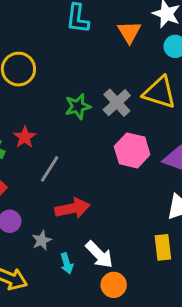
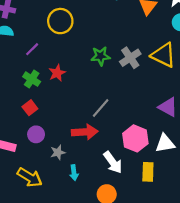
pink hexagon: (132, 150) -> (135, 138), moved
gray line: (50, 169) -> (101, 108), moved
white arrow: (99, 255) -> (113, 162), moved

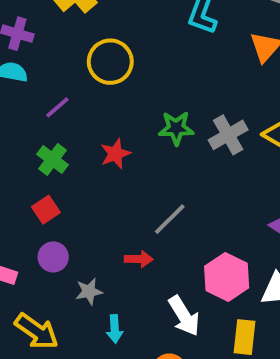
red star: (57, 73) -> (115, 154), moved
red arrow: (85, 132) -> (139, 259), size x0.6

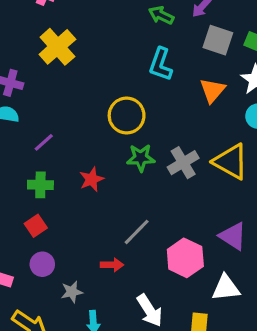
yellow circle: (110, 62) -> (127, 116), moved
green cross: (52, 160) -> (40, 185), turned -35
pink hexagon: (227, 277) -> (185, 258), moved

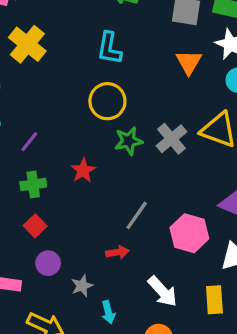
cyan L-shape: (161, 64) -> (109, 48), moved

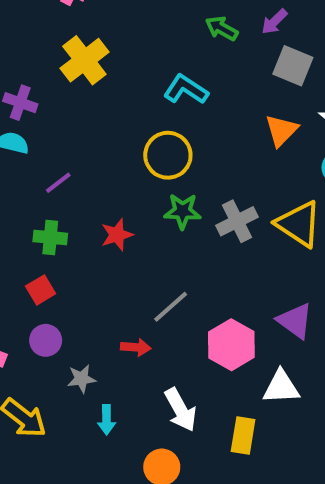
cyan L-shape: (109, 48) -> (186, 89), turned 100

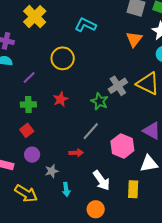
yellow circle: (168, 155) -> (63, 58), moved
green star: (183, 211) -> (99, 101), moved, turned 30

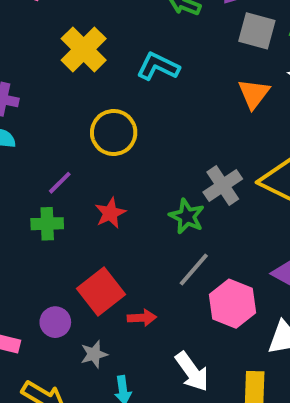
yellow cross: (35, 17) -> (84, 49), moved
purple line: (29, 77) -> (60, 183), moved
red square: (27, 130) -> (101, 291), moved, size x1.6
gray line: (91, 131) -> (194, 269), moved

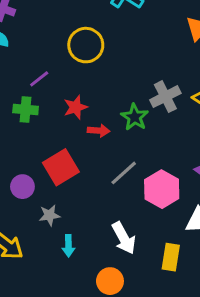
gray line: (194, 269) -> (124, 173), moved
red arrow: (142, 318) -> (99, 131), moved

